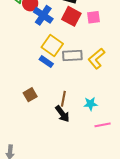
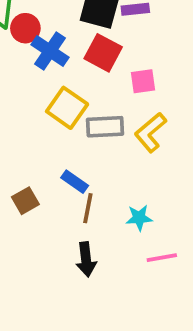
pink square: (93, 17) -> (143, 81), moved
blue rectangle: (46, 62) -> (75, 182), moved
black arrow: (62, 114) -> (86, 259), moved, turned 30

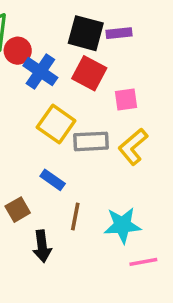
blue rectangle: (75, 182) -> (53, 180), moved
cyan star: (139, 218) -> (122, 225), size x1.5
black arrow: (86, 259) -> (42, 246), moved

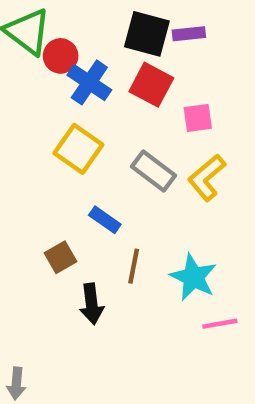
yellow square: (56, 124) -> (78, 149), moved
gray rectangle: (91, 141) -> (154, 171), turned 40
cyan star: (122, 225) -> (193, 277), turned 30

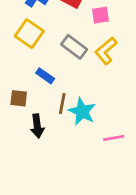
brown square: (61, 257) -> (19, 98), turned 36
cyan star: (193, 277) -> (82, 112), moved

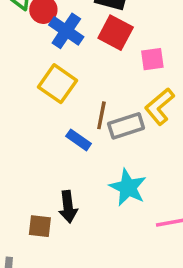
gray rectangle: (74, 47) -> (126, 126), moved, turned -55
brown square: (19, 98) -> (40, 226), moved
brown line: (62, 104) -> (101, 115), moved

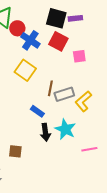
yellow L-shape: (159, 107) -> (83, 101), moved
blue rectangle: (79, 140) -> (37, 111), moved
black arrow: (68, 207) -> (45, 132), moved

